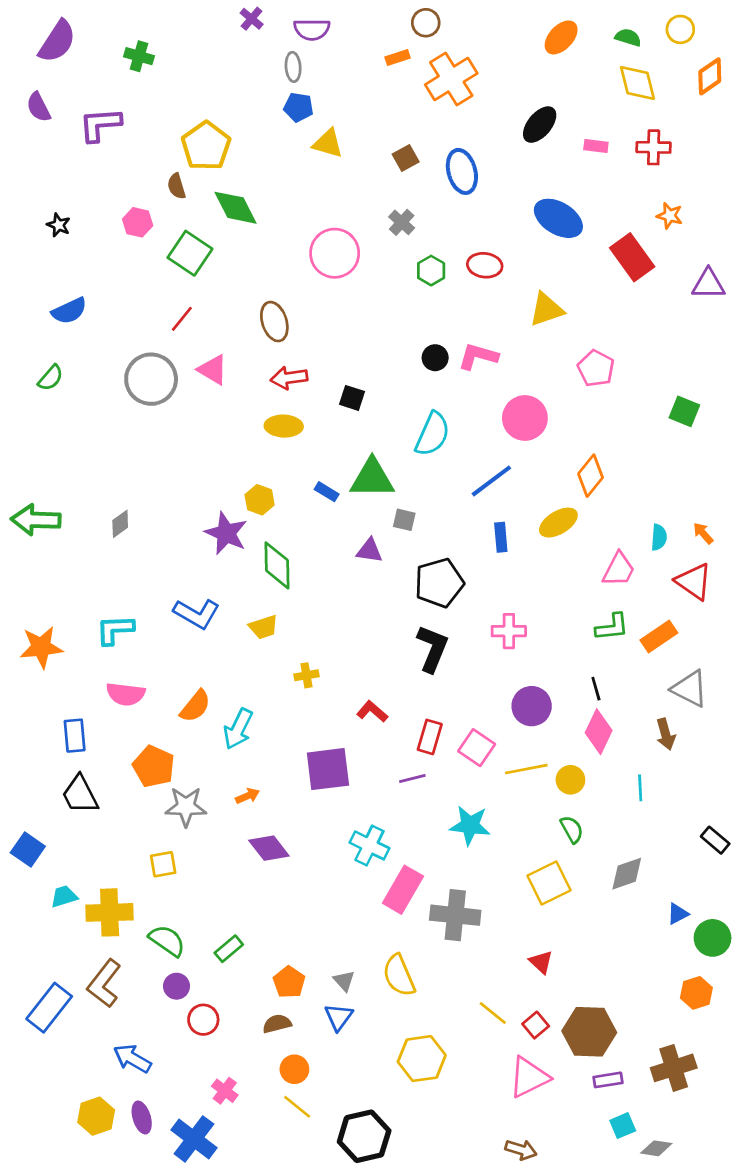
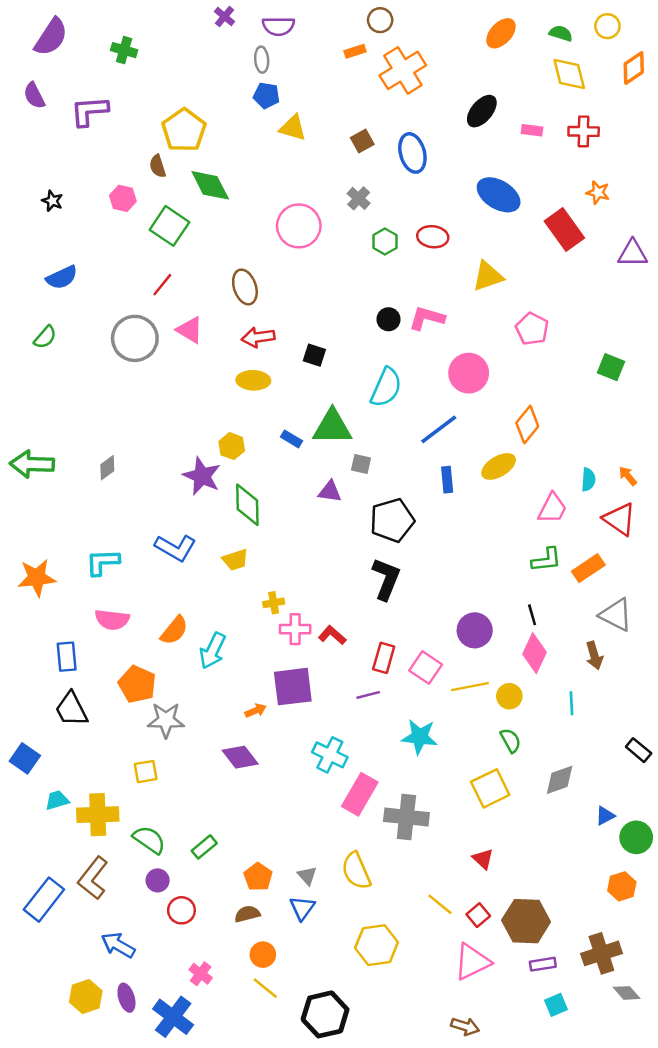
pink cross: (509, 631) -> (295, 629), moved
orange arrow: (248, 796) -> (256, 711), moved
gray diamond: (656, 1148) -> (627, 993), moved, turned 40

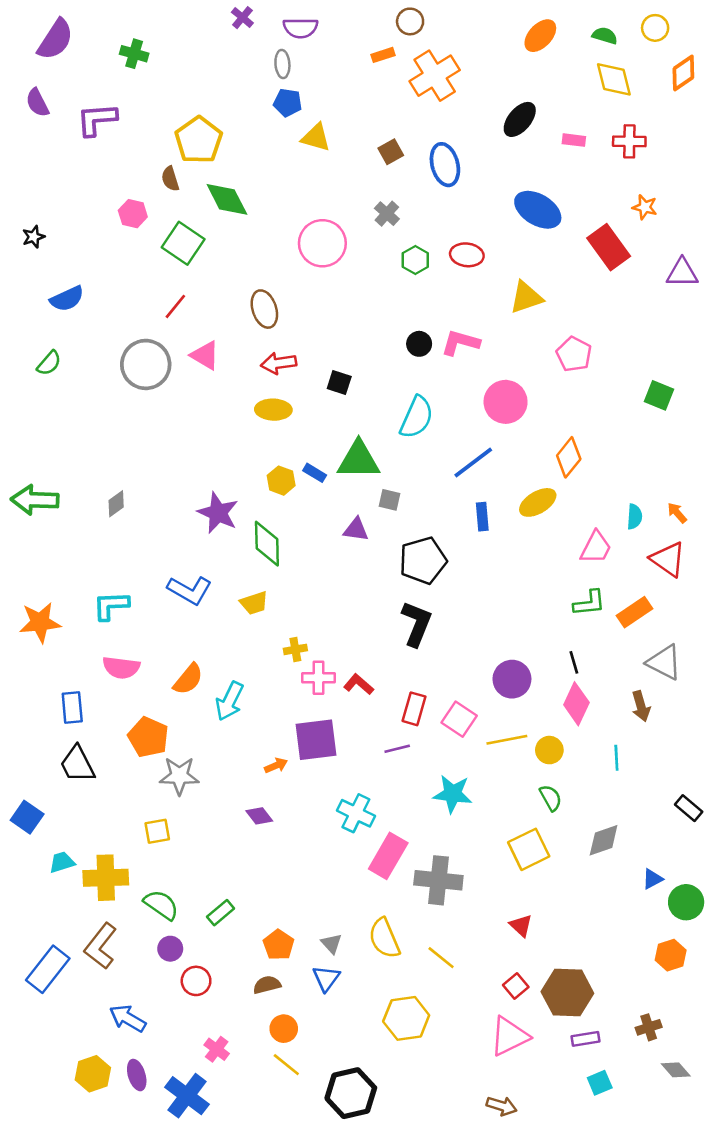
black star: (52, 201) -> (34, 237), moved, turned 30
yellow hexagon: (232, 446) -> (281, 481), moved
purple diamond: (240, 757) -> (259, 816), size x0.7
yellow line: (440, 904) -> (441, 958), moved
brown cross: (601, 953) -> (649, 1027), size x0.6

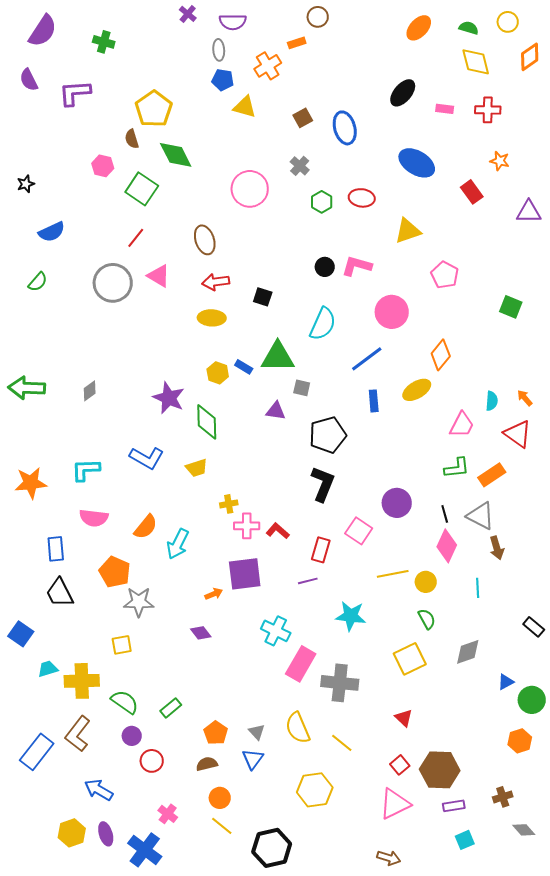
orange cross: (435, 76) -> (268, 66), moved, size x0.7
red rectangle: (609, 247) -> (472, 192), size x0.7
gray triangle: (664, 662) -> (481, 516), moved
purple circle: (512, 679) -> (397, 503), moved
pink square: (459, 719) -> (359, 531), moved

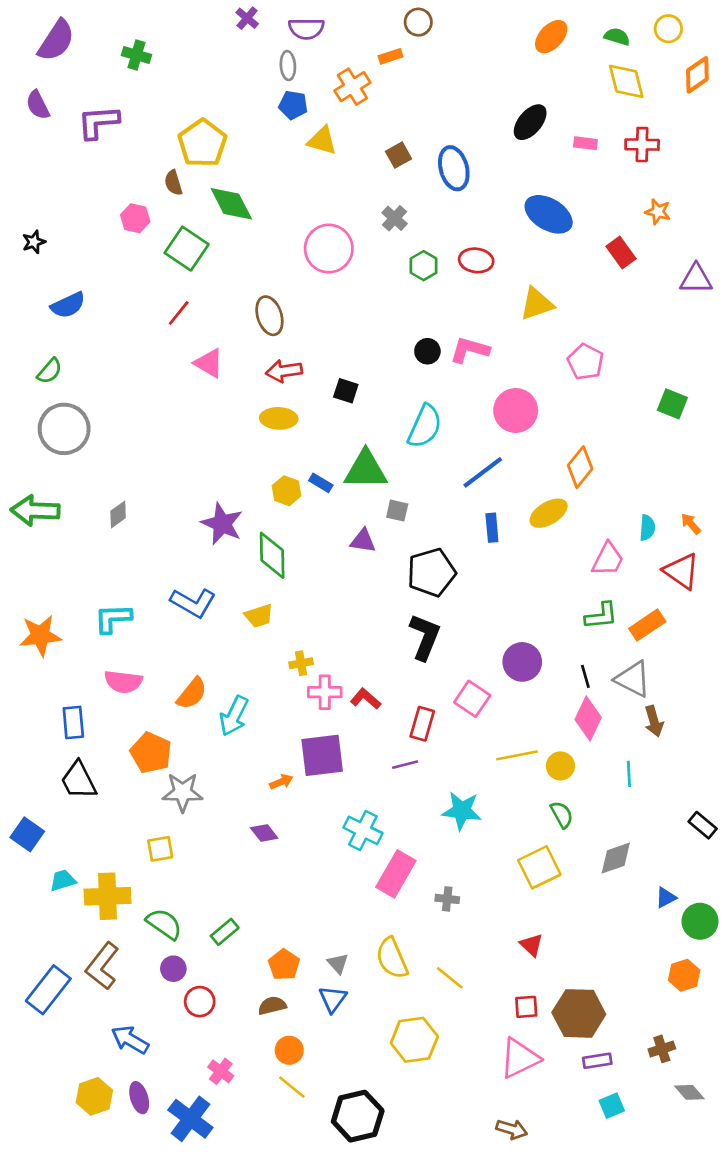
gray circle: (113, 283) -> (64, 429), moved
gray cross: (340, 683) -> (447, 899), size x0.5
red square: (400, 765) -> (526, 1007), turned 36

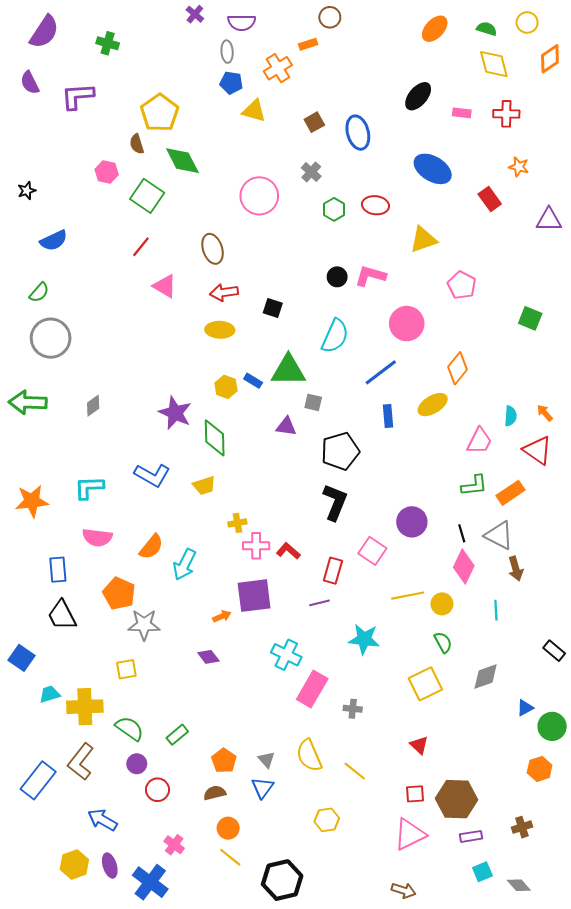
yellow hexagon: (414, 1040) -> (327, 820), size x0.7
gray diamond: (689, 1092) -> (519, 885), moved

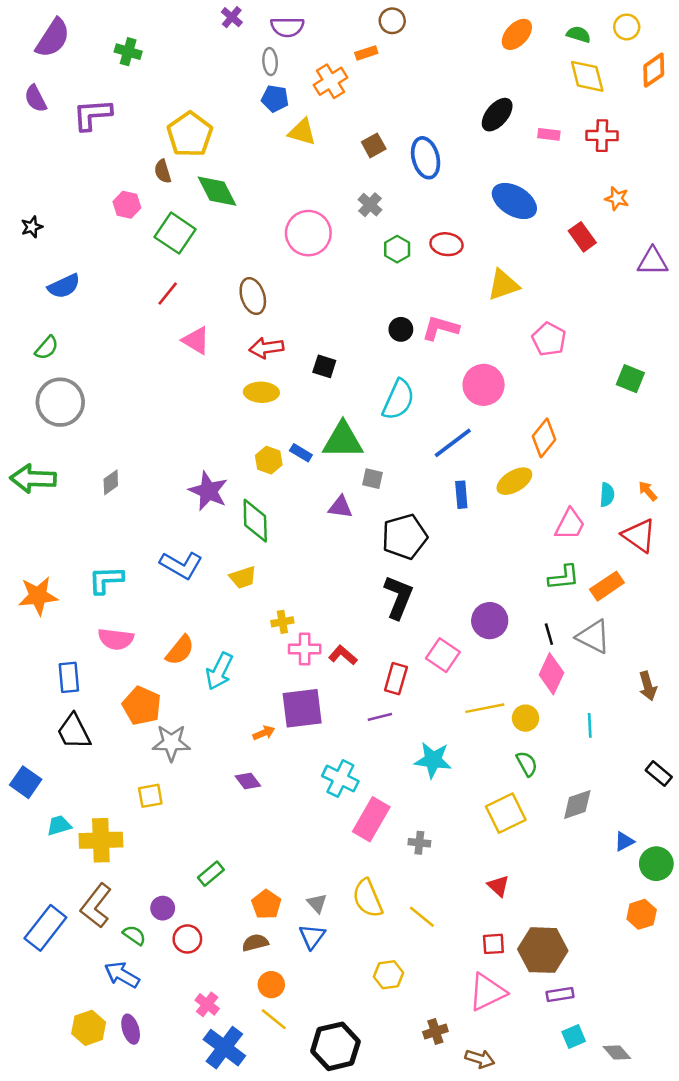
brown arrow: (516, 569) -> (648, 686), moved
green semicircle: (129, 728) -> (134, 935), moved, size x0.7
brown cross: (522, 827) -> (435, 1032), moved
blue cross: (150, 882) -> (224, 1048), moved

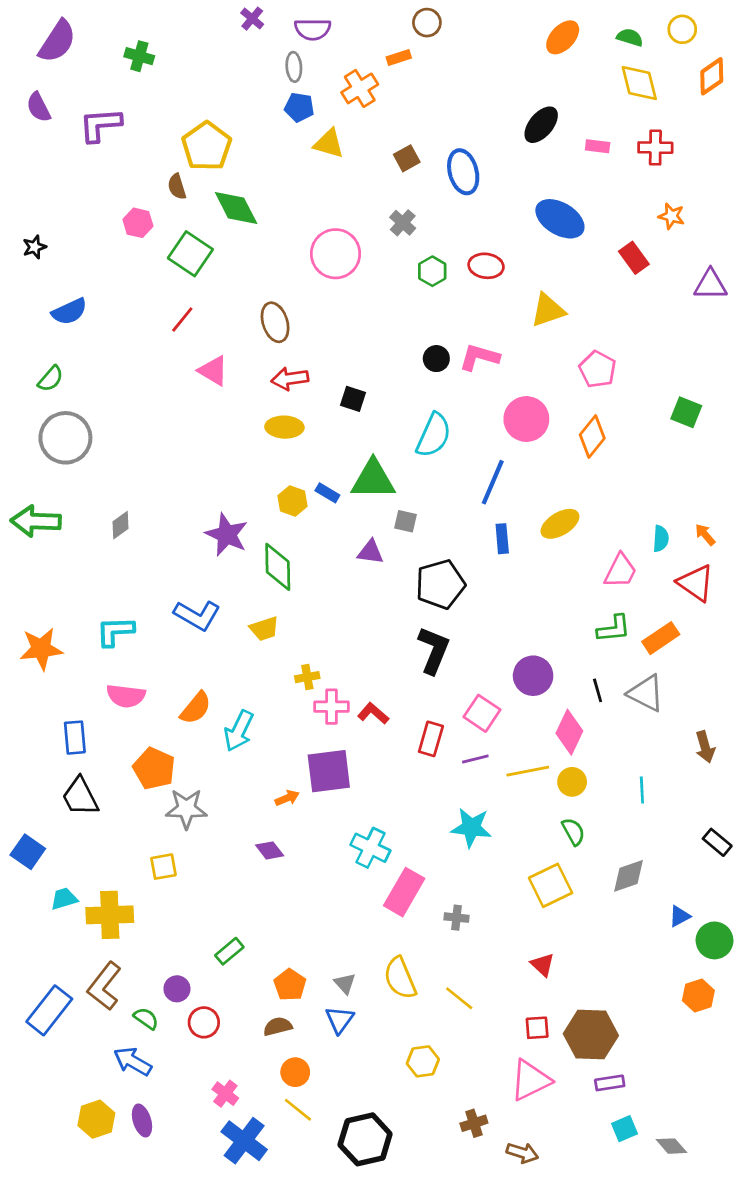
orange diamond: (544, 438) -> (592, 436), moved
blue line: (453, 443) -> (493, 482), turned -30
pink diamond: (551, 674) -> (569, 732), moved
purple line: (380, 717) -> (475, 759), moved

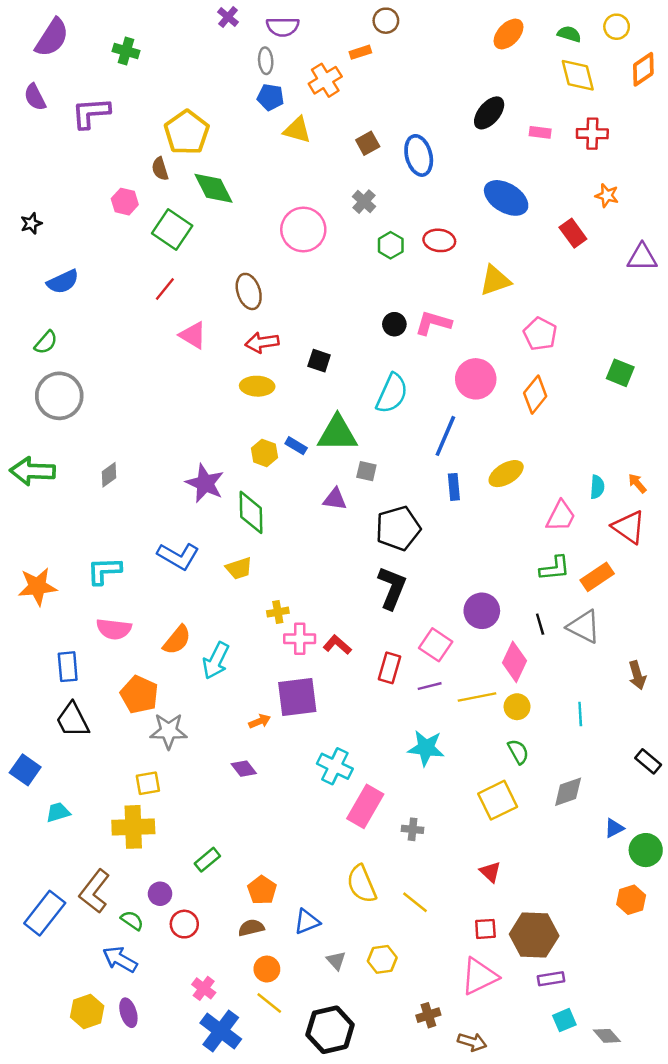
yellow cross: (110, 915) -> (133, 827), moved
gray triangle: (345, 983) -> (336, 961), moved
blue triangle: (340, 1020) -> (307, 922), turned 32

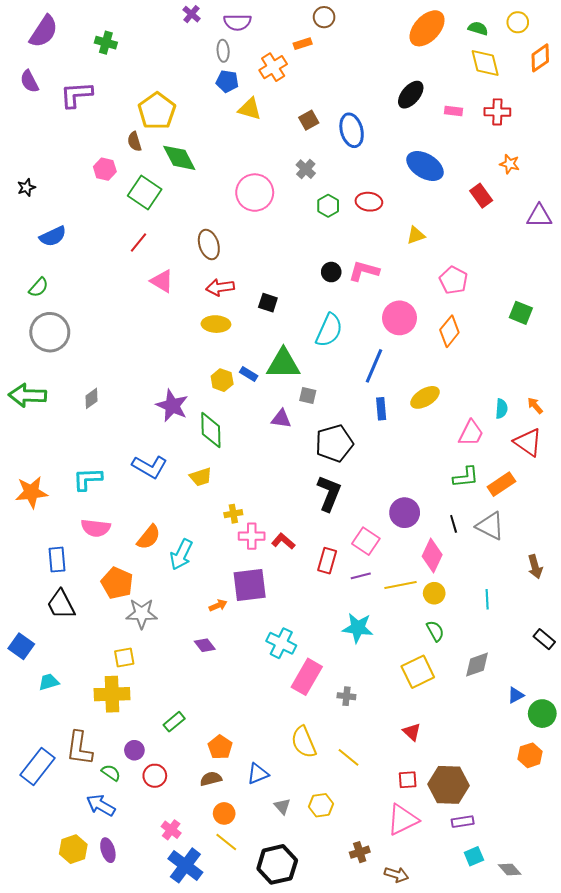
orange ellipse: (509, 34) -> (427, 28), size x1.4
yellow triangle: (495, 281) -> (416, 235), size x0.7
brown L-shape: (94, 891) -> (79, 748), turned -30

